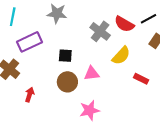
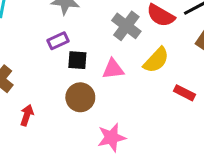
purple rectangle: (30, 42) -> (58, 41), moved, size x0.6
pink triangle: (92, 73) -> (113, 69), moved

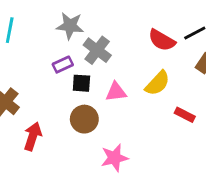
gray cross: (126, 26) -> (97, 50), moved
red arrow: (27, 115) -> (33, 136), size x1.4

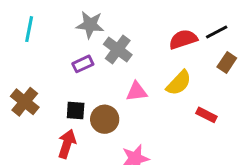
red semicircle: (162, 40) -> (183, 39), turned 132
black square: (81, 83) -> (76, 110), moved
red arrow: (33, 136) -> (67, 144), moved

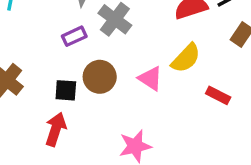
pink triangle: (137, 92) -> (150, 78), moved, turned 40
brown circle: (105, 119) -> (100, 77), moved

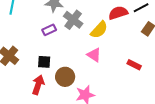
yellow semicircle: (186, 58) -> (99, 30), moved
brown circle: (100, 77) -> (65, 77), moved

